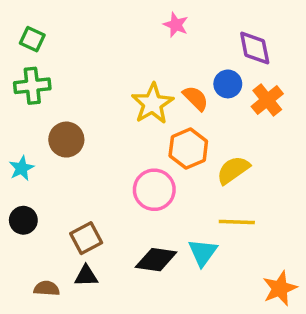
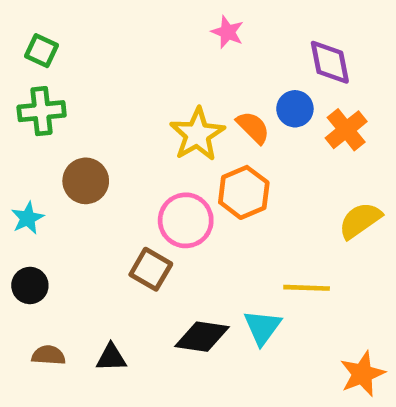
yellow semicircle: (233, 170) -> (360, 220), moved
pink circle: (154, 190) -> (186, 220), moved
brown square: (86, 238) -> (151, 269), moved, turned -32
brown semicircle: (47, 288) -> (48, 355), moved

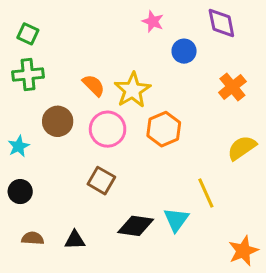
purple diamond: (330, 62) -> (221, 23), moved
blue circle: (295, 109) -> (184, 51), moved
orange semicircle: (253, 127) -> (94, 85), moved
pink circle: (186, 220) -> (108, 129), moved
yellow line: (307, 288) -> (206, 193), turned 64

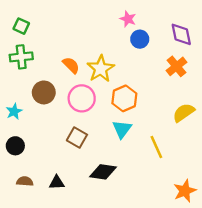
pink star: (153, 21) -> (128, 19), moved
purple diamond: (221, 23) -> (181, 34), moved
cyan triangle: (176, 220) -> (122, 129), moved

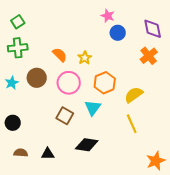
green square: (21, 26) -> (18, 22), turned 32
yellow star: (101, 69) -> (85, 58), size x0.6
cyan star: (14, 111) -> (12, 83), moved
yellow semicircle: (184, 113) -> (134, 95), moved
cyan triangle: (122, 129) -> (93, 108), moved

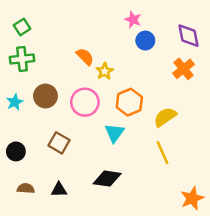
orange semicircle: (60, 55) -> (85, 57), moved
brown square: (65, 116) -> (59, 143), moved

